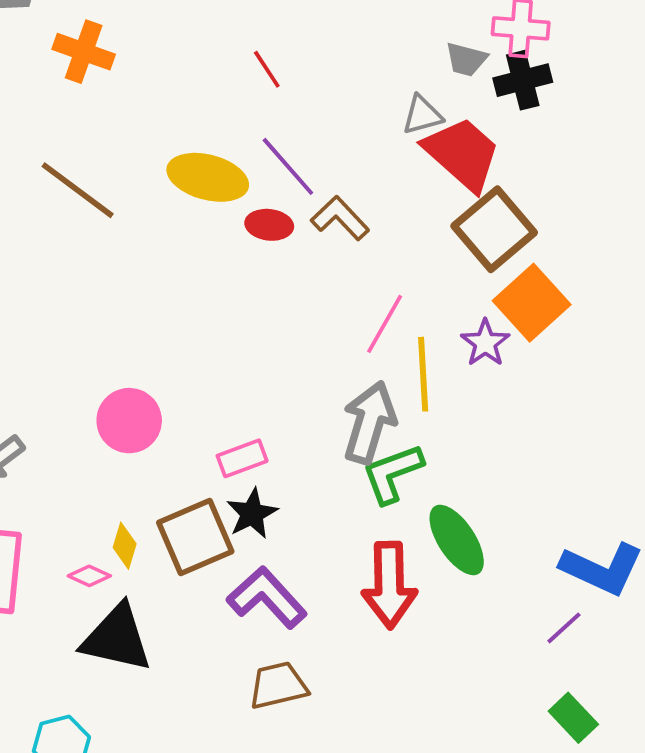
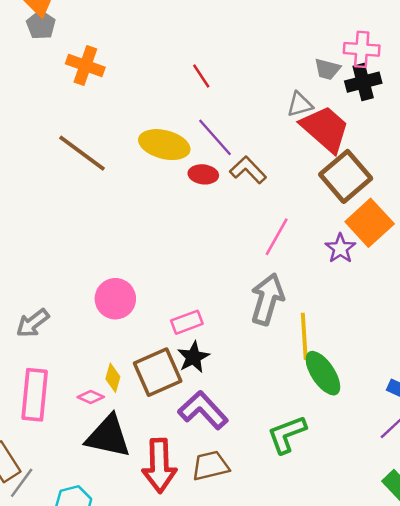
yellow line: (423, 374) -> (304, 336), moved
green L-shape: (393, 473) -> (287, 434), moved
red arrow: (389, 585) -> (159, 466), moved

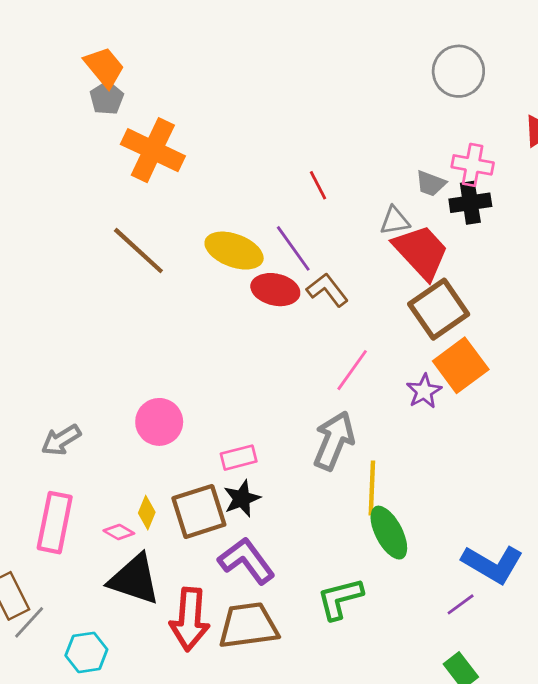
orange cross: (85, 66) -> (153, 150), size x1.4
red line: (201, 76) -> (318, 185), moved
red ellipse: (203, 174) -> (275, 290), size x1.4
brown trapezoid: (210, 466) -> (248, 626), size x1.4

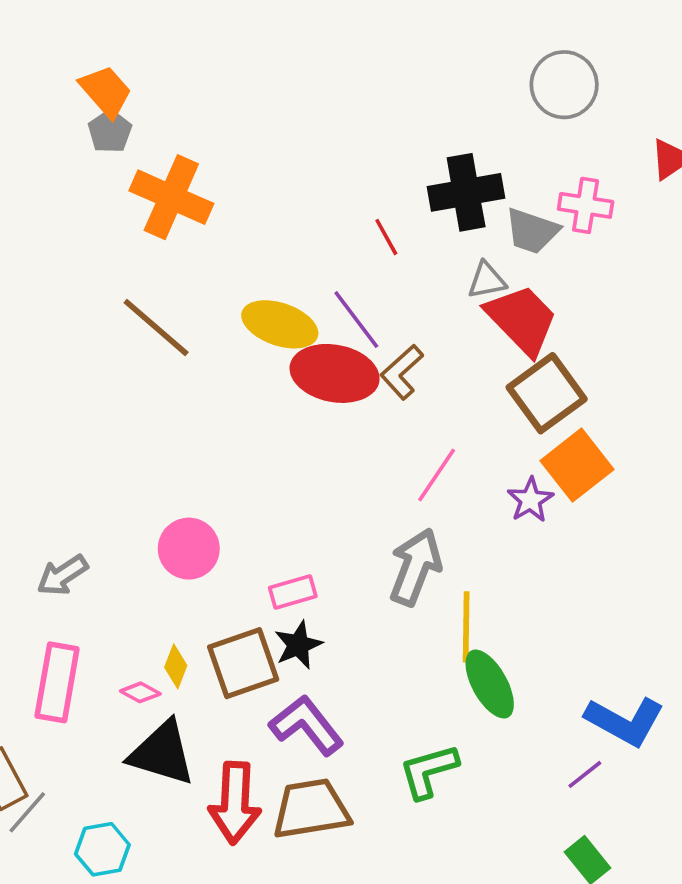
gray trapezoid: (431, 183) -> (532, 231), size x1.4
black cross: (470, 203) -> (466, 192), moved, size x1.4
red ellipse: (275, 290) -> (335, 373), size x1.4
brown L-shape: (327, 290) -> (402, 372), turned -93

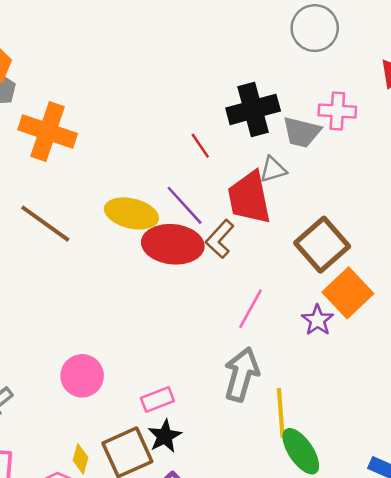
red trapezoid: (522, 320) -> (249, 198), moved, turned -142

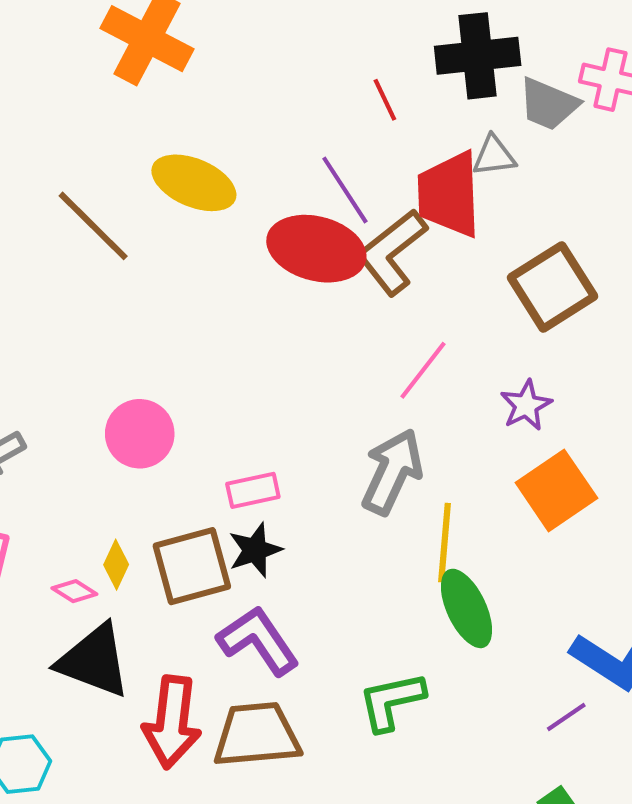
yellow ellipse: (131, 213) -> (194, 183), moved
brown line: (45, 224) -> (93, 226), moved
brown L-shape: (220, 239) -> (392, 252), size x1.4
orange square: (348, 293) -> (556, 490), moved

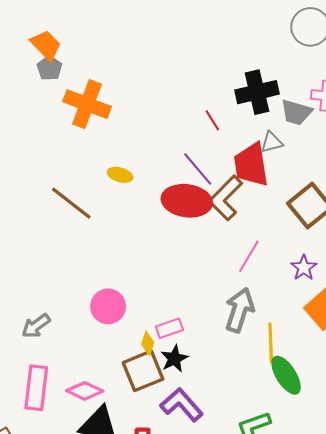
yellow ellipse: (194, 183) -> (120, 175), size x0.6
yellow diamond: (116, 565) -> (148, 343), moved
pink diamond: (74, 591) -> (85, 391), size x1.6

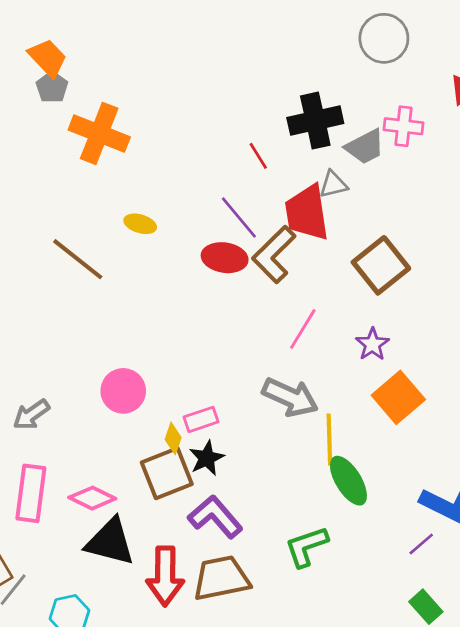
gray trapezoid: (296, 112) -> (365, 147), turned -44
red ellipse: (187, 201) -> (225, 258), size x0.7
gray arrow: (240, 310) -> (290, 397), turned 96

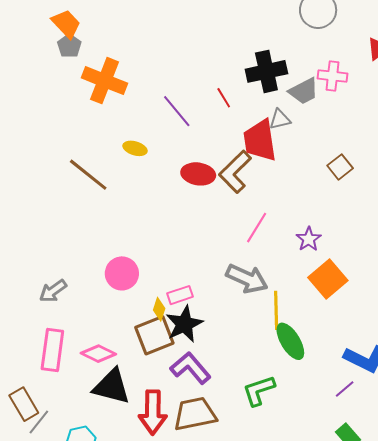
purple line: (239, 217) -> (177, 111), moved
brown square: (381, 265) -> (340, 167), moved, size x0.6
black star: (207, 458) -> (184, 324), size x1.4

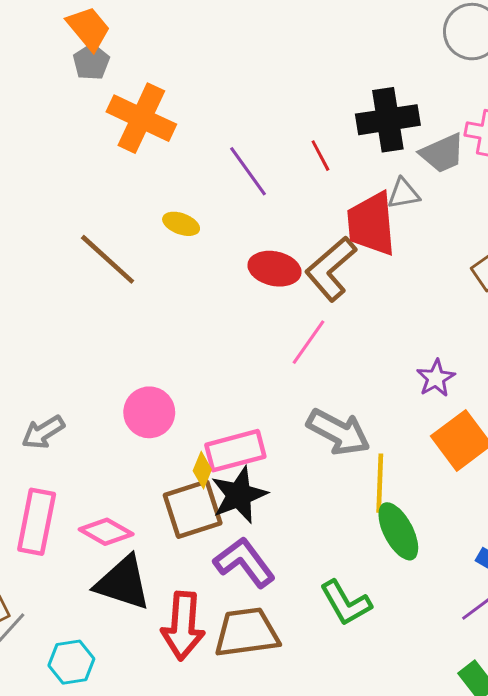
pink line: (257, 228) -> (308, 342), moved
pink rectangle: (180, 295) -> (235, 451), size x1.5
green L-shape: (259, 391) -> (346, 603), turned -105

